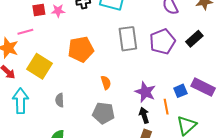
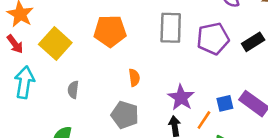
orange line: (166, 107) -> (204, 120), turned 35

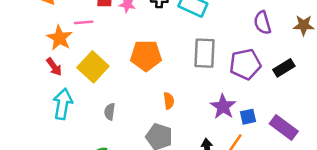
purple star: (181, 97) -> (223, 107), moved
blue square: (225, 103) -> (248, 117), moved

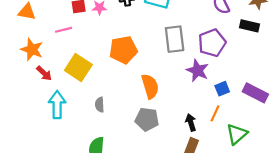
orange star: (60, 38) -> (32, 49), moved
black rectangle: (284, 68) -> (250, 26), moved, turned 54
orange semicircle: (169, 101) -> (150, 86), size x1.6
purple star: (223, 107) -> (197, 71), moved

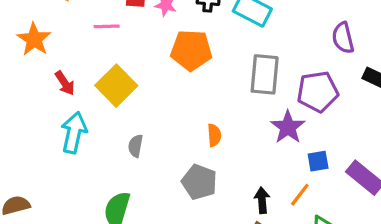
orange star: (32, 49) -> (34, 39), moved
orange pentagon: (123, 50) -> (191, 50), moved
orange semicircle: (150, 86) -> (214, 135), size x0.6

